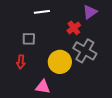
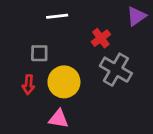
purple triangle: (90, 12) -> (136, 16), moved
yellow circle: (60, 62) -> (64, 82), moved

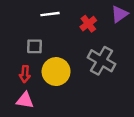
red cross: (101, 38) -> (88, 24), moved
pink triangle: (58, 119) -> (25, 100), moved

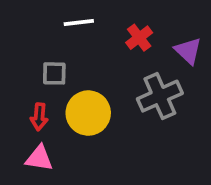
purple triangle: (119, 14) -> (188, 51), moved, turned -42
gray cross: (102, 61) -> (160, 96), turned 36

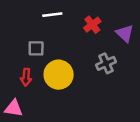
gray cross: (160, 96) -> (106, 63), size x0.7
pink triangle: (39, 158) -> (14, 108), moved

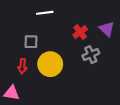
red cross: (92, 25) -> (80, 32), moved

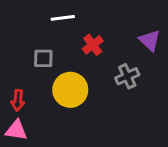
red cross: (80, 32) -> (93, 45), moved
red arrow: (22, 66) -> (18, 100), moved

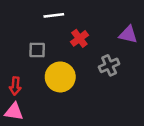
purple triangle: (150, 40) -> (128, 35), turned -30

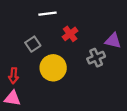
purple triangle: (128, 35) -> (113, 41), moved
gray square: (37, 50) -> (33, 44), turned -35

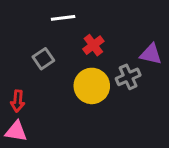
yellow circle: (53, 68) -> (92, 86), moved

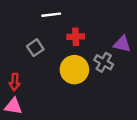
red cross: (93, 45) -> (76, 37), turned 35
gray cross: (128, 77) -> (104, 62), turned -36

